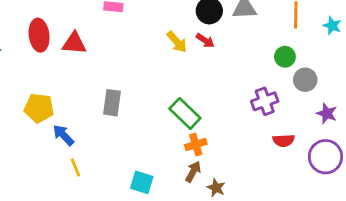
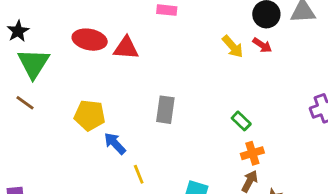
red ellipse: (39, 35) -> (90, 40), turned -72
green rectangle: (185, 113) -> (241, 121), size x0.6
yellow line: (76, 168) -> (139, 174), moved

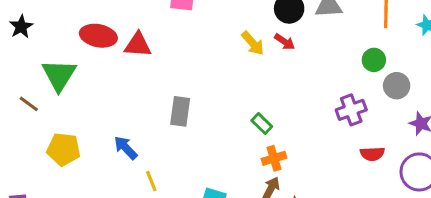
green triangle: (33, 63) -> (59, 75), moved
yellow pentagon: (90, 115) -> (64, 149), moved

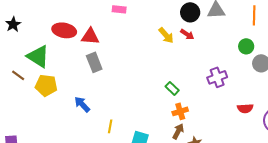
green triangle: (59, 75) -> (38, 56), turned -30
purple cross: (351, 110) -> (217, 77), moved
gray rectangle: (180, 111) -> (94, 62), moved, turned -30
yellow pentagon: (64, 149) -> (46, 85), moved
yellow line: (151, 181) -> (110, 126), moved, turned 32

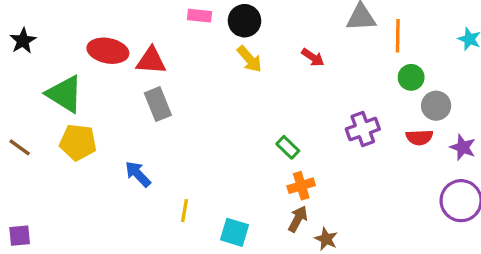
black circle: (190, 12) -> (244, 21), moved
orange line: (254, 15) -> (398, 36), moved
yellow arrow: (166, 35) -> (249, 59), moved
brown line: (18, 75) -> (20, 147), moved
red semicircle: (245, 108) -> (419, 137), moved

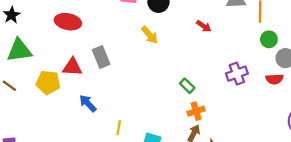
yellow arrow: (249, 59) -> (150, 35), moved
red triangle: (151, 61) -> (72, 67), moved
green triangle: (65, 94) -> (19, 50), moved, turned -40

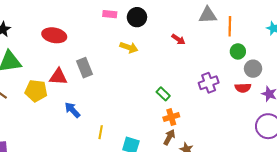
yellow arrow: (150, 35) -> (129, 47), turned -30

